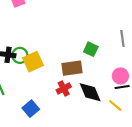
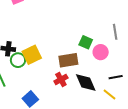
green circle: (20, 55) -> (18, 60), moved
pink circle: (120, 76) -> (101, 52), moved

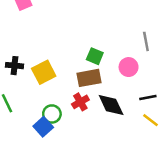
green square: (86, 42) -> (95, 56), moved
green circle: (18, 60) -> (52, 114), moved
yellow line: (109, 95) -> (151, 120), moved

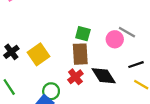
gray line: (146, 41) -> (127, 32), moved, turned -42
black cross: (15, 66) -> (11, 52), turned -35
brown rectangle: (89, 78) -> (80, 54), turned -75

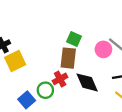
yellow square: (38, 54) -> (15, 61), moved
green circle: (51, 91) -> (45, 90), moved

